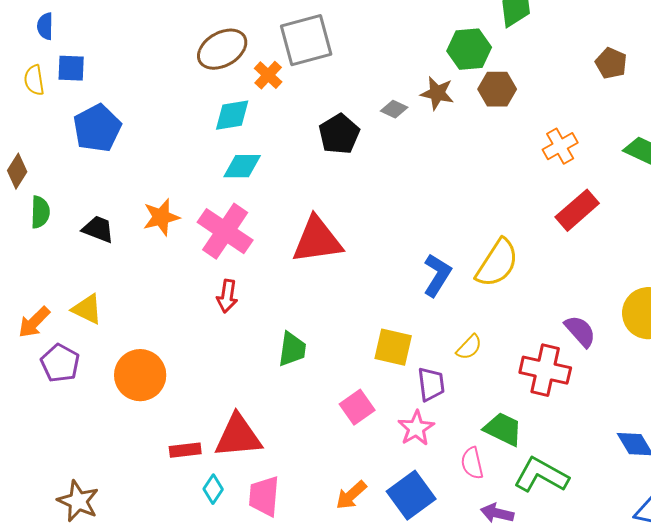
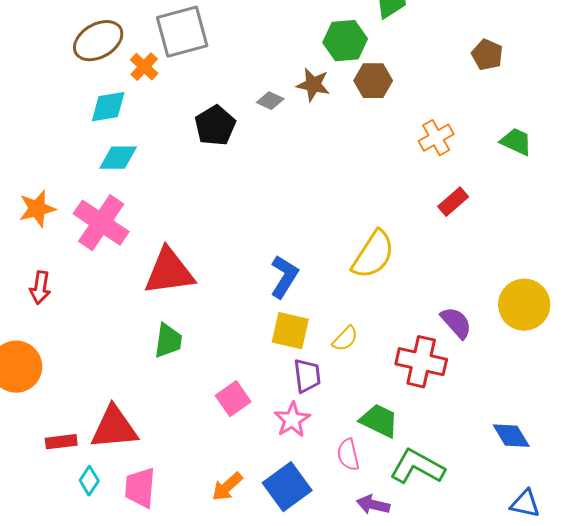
red rectangle: (577, 210) -> (453, 202), size x0.7
red triangle: (317, 240) -> (169, 272), moved
blue L-shape: (437, 275) -> (284, 277), moved
red arrow: (227, 296) -> (40, 288), moved
yellow square: (393, 347) -> (290, 331), moved

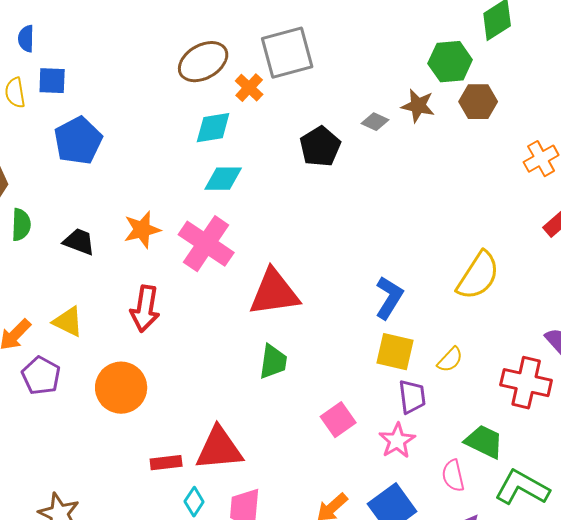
red arrow: (40, 288) -> (145, 309), size x1.4

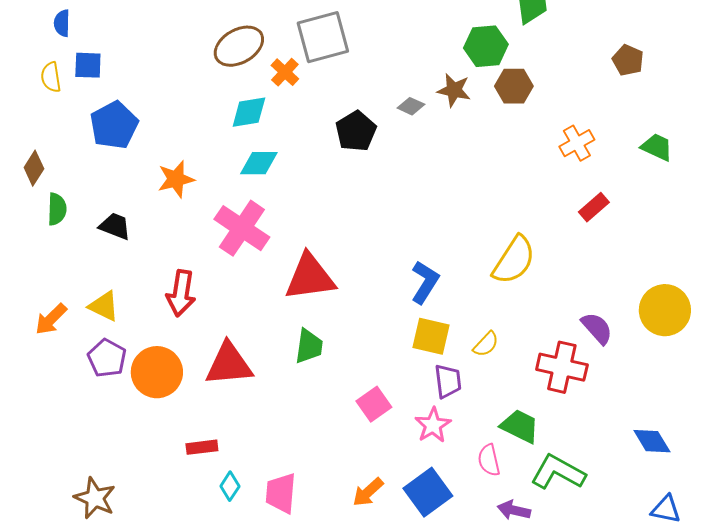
orange star: (142, 230) -> (176, 179), moved
purple pentagon: (41, 376) -> (107, 358), moved
red triangle: (219, 449) -> (229, 364), moved

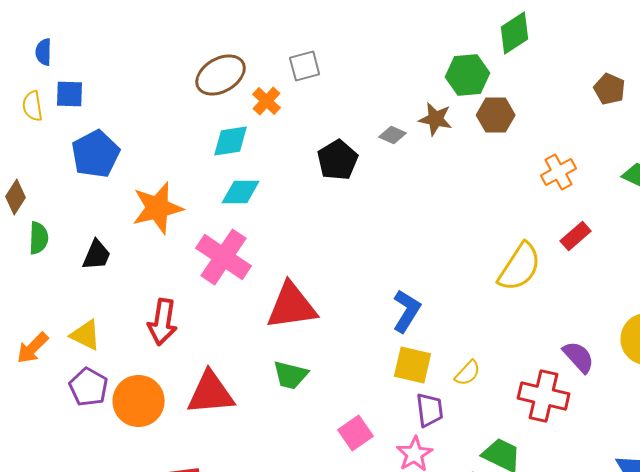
gray square: (323, 37) -> (305, 66), size x0.6
orange star: (176, 179) -> (158, 208), size x1.4
black trapezoid: (115, 226) -> (97, 255), turned 92
yellow semicircle: (514, 260) -> (520, 267), moved
green trapezoid: (309, 346) -> (291, 375), turned 96

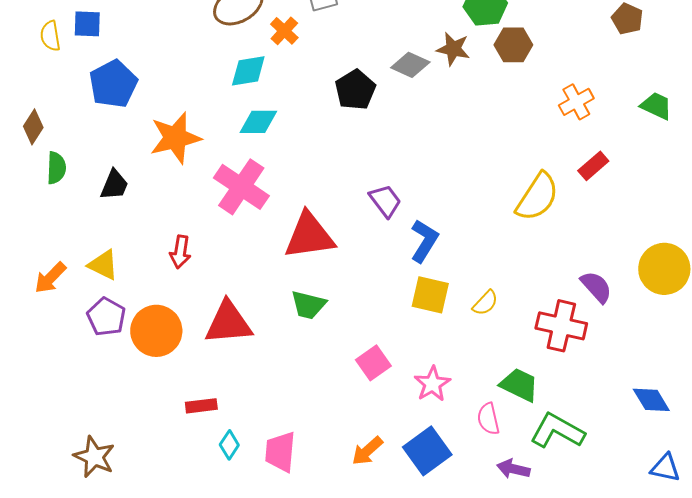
gray diamond: (393, 135) -> (410, 65), size x1.4
red arrow: (163, 322) -> (180, 252), size x0.7
purple trapezoid: (430, 410) -> (385, 201), moved, turned -30

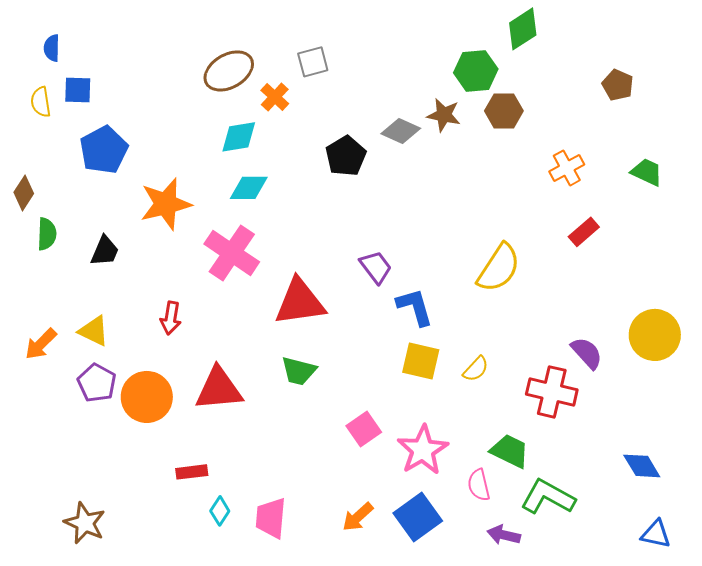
yellow semicircle: (537, 197) -> (499, 268), moved
blue L-shape: (424, 241) -> (415, 307), turned -48
pink star: (432, 384) -> (423, 450), size x1.4

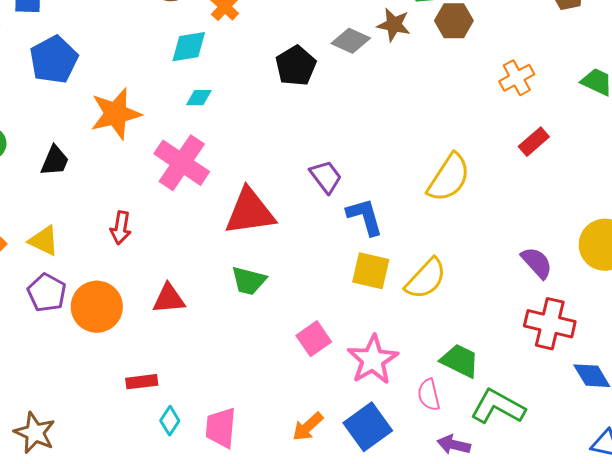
cyan diamond: (249, 188) -> (199, 98), size x0.7
yellow semicircle: (476, 369) -> (426, 279), size x1.6
red triangle: (219, 389) -> (169, 299), size x0.7
red cross: (552, 392) -> (550, 324), moved

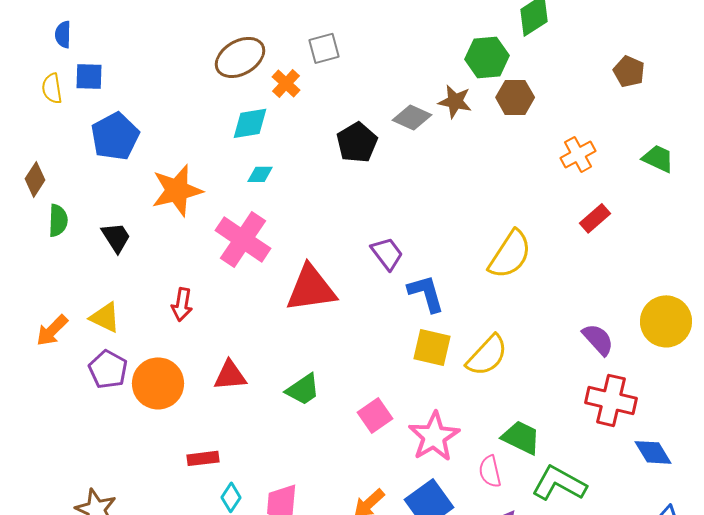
black trapezoid: (55, 161) -> (116, 237), turned -56
green trapezoid: (249, 281) -> (303, 389), moved, turned -48

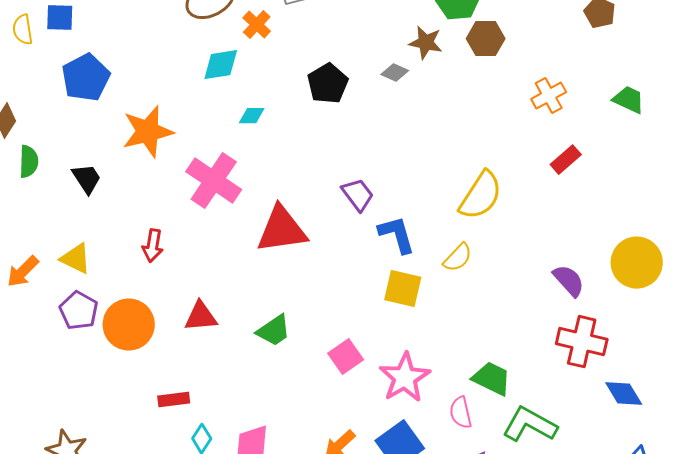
gray diamond: (412, 117) -> (395, 73), moved, size x0.7
cyan diamond: (260, 174) -> (252, 116), moved
yellow semicircle: (487, 355) -> (458, 258), moved, size x0.7

